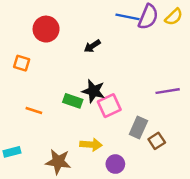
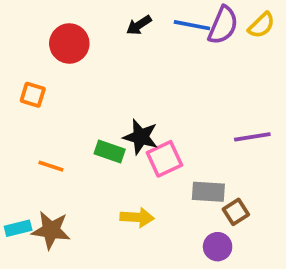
black arrow: (92, 46) -> (139, 25), moved
gray rectangle: (138, 128) -> (208, 192), turned 70
brown star: (58, 162) -> (51, 230), moved
purple circle: (115, 164) -> (218, 247), moved

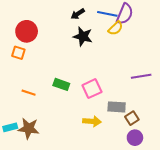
yellow semicircle: (261, 25) -> (116, 28), moved
red circle: (69, 44) -> (27, 31), moved
black star: (141, 137) -> (83, 36), moved
yellow arrow: (137, 217) -> (92, 121), moved
purple circle: (218, 247) -> (135, 138), moved

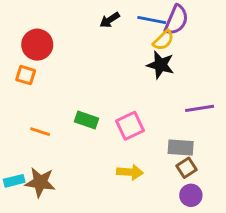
black star: (83, 36) -> (160, 65), moved
gray rectangle: (117, 107) -> (181, 147), moved

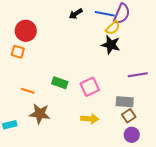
brown star: (40, 182) -> (40, 114), moved

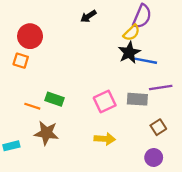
blue line: (105, 14) -> (146, 61), moved
black star: (111, 45) -> (129, 52), turned 30
green rectangle: (60, 83) -> (55, 99), moved
gray rectangle: (125, 102) -> (137, 99), moved
brown square: (129, 116) -> (158, 127), moved

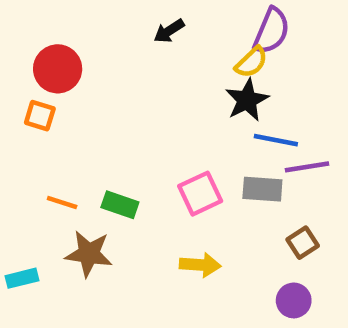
blue line: (146, 61) -> (276, 140), moved
green rectangle: (55, 99) -> (120, 205), moved

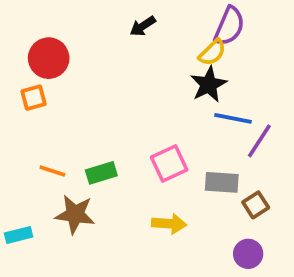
orange square: (40, 116) -> (34, 98), turned -32
purple line: (307, 167) -> (259, 141), turned -48
gray rectangle: (262, 189) -> (222, 182), moved
green rectangle: (120, 205) -> (101, 173), turned -36

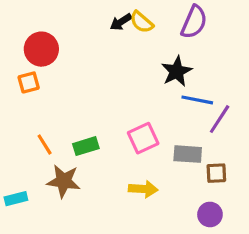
yellow semicircle: (212, 52) -> (142, 22), moved, turned 85
orange line: (52, 171) -> (45, 144), turned 40
brown square: (256, 205) -> (216, 173), turned 30

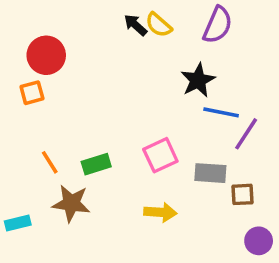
black arrow: (121, 22) -> (135, 25), turned 75
purple circle: (210, 214) -> (259, 241), moved

